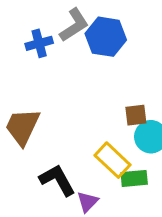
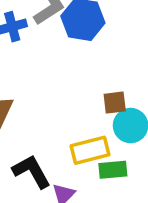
yellow rectangle: (112, 160) -> (90, 150), turned -57

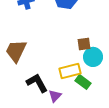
green rectangle: (113, 170) -> (83, 82), turned 42

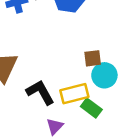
black L-shape: (37, 83) -> (40, 92), moved

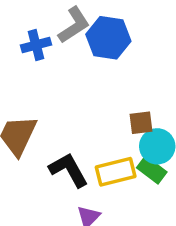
green rectangle: (91, 108) -> (152, 170), moved

